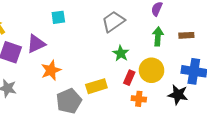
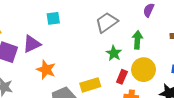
green arrow: (158, 36) -> (137, 40), moved
orange star: (51, 70) -> (46, 70), turned -30

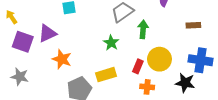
green arrow: (137, 40) -> (143, 29), moved
green star: (114, 53) -> (111, 43), moved

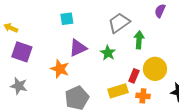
yellow arrow: (12, 17) -> (11, 28), turned -32
purple triangle: (47, 33) -> (78, 48), moved
yellow rectangle: (106, 75) -> (118, 91), moved

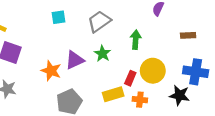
gray trapezoid: (119, 23) -> (99, 21), moved
purple triangle: (78, 48) -> (75, 60), moved

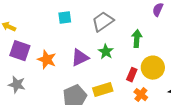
orange star: (51, 71) -> (47, 60), moved
yellow rectangle: (113, 94) -> (103, 90), moved
orange cross: (140, 100) -> (141, 95), turned 32

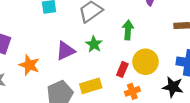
orange star: (47, 60) -> (29, 65), moved
orange cross: (141, 95) -> (132, 91), turned 32

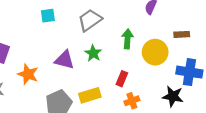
purple triangle: (65, 51) -> (64, 60), turned 40
yellow circle: (145, 62) -> (155, 52), moved

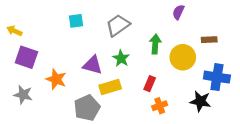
yellow rectangle: (90, 95) -> (110, 87), moved

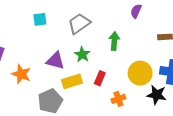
yellow circle: (183, 57) -> (140, 73), moved
red rectangle: (150, 84) -> (100, 78), moved

